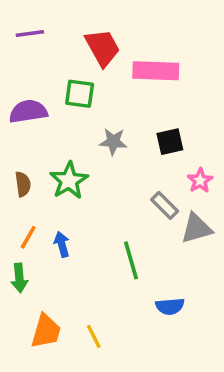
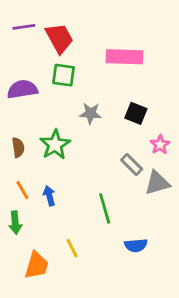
red trapezoid: (103, 48) -> (59, 38), moved
black square: (170, 142) -> (136, 113), turned 35
orange line: (28, 237) -> (22, 190), turned -60
yellow line: (94, 336) -> (72, 248), moved

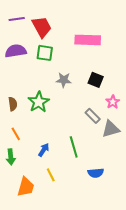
purple semicircle: (22, 89) -> (16, 51), moved
blue arrow: (49, 196) -> (44, 150), moved, turned 48

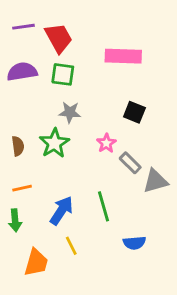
gray star: (64, 80) -> (70, 112), moved
pink star: (113, 102) -> (106, 143), moved
orange line: (16, 134) -> (22, 188), turned -72
blue arrow: (44, 150) -> (61, 211), size x1.5

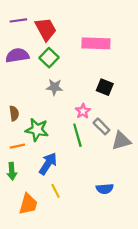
green square: (63, 74) -> (49, 58), turned 36
green star: (54, 143) -> (37, 130), moved, turned -30
green line: (104, 206) -> (77, 135), moved

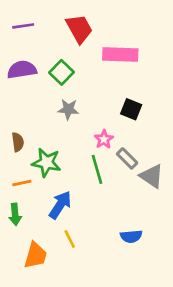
red trapezoid: (46, 29) -> (79, 29), moved
gray triangle: (121, 141) -> (152, 176), turned 50

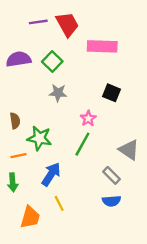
purple line: (23, 26) -> (38, 22), moved
gray rectangle: (127, 158) -> (112, 175), moved
green line: (97, 169) -> (82, 144), turned 45

